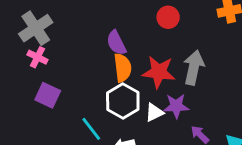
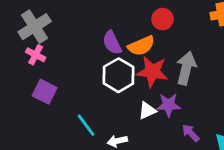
orange semicircle: (123, 68) -> (141, 46), moved, turned 72
white hexagon: (123, 101) -> (118, 75), moved

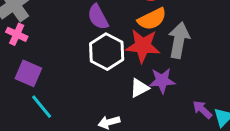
orange semicircle: (141, 46) -> (152, 19), moved
cyan line: (86, 125) -> (42, 107), moved
purple arrow: (191, 133) -> (202, 110), moved

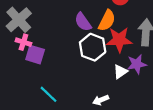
orange semicircle: (152, 19) -> (107, 20), moved, turned -30
purple square: (28, 73) -> (35, 55), moved

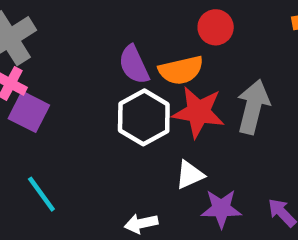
orange semicircle: (107, 20) -> (181, 70), turned 40
purple star: (137, 64) -> (221, 209), moved

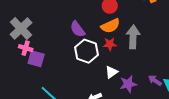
orange semicircle: (181, 70) -> (110, 26), moved
red star: (198, 112) -> (110, 44), size x0.6

